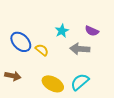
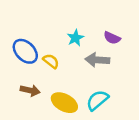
brown arrow: (13, 76) -> (30, 90), moved

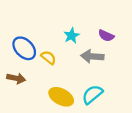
brown arrow: (30, 90) -> (16, 78), moved

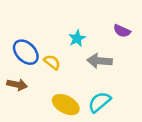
purple semicircle: (106, 36) -> (122, 31), moved

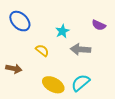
blue ellipse: (26, 52) -> (20, 21), moved

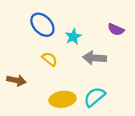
blue ellipse: (20, 21) -> (42, 25), moved
yellow ellipse: (53, 85) -> (63, 99), turned -35

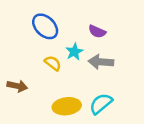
purple semicircle: (116, 29) -> (97, 31), moved
cyan star: (73, 37) -> (74, 52), moved

